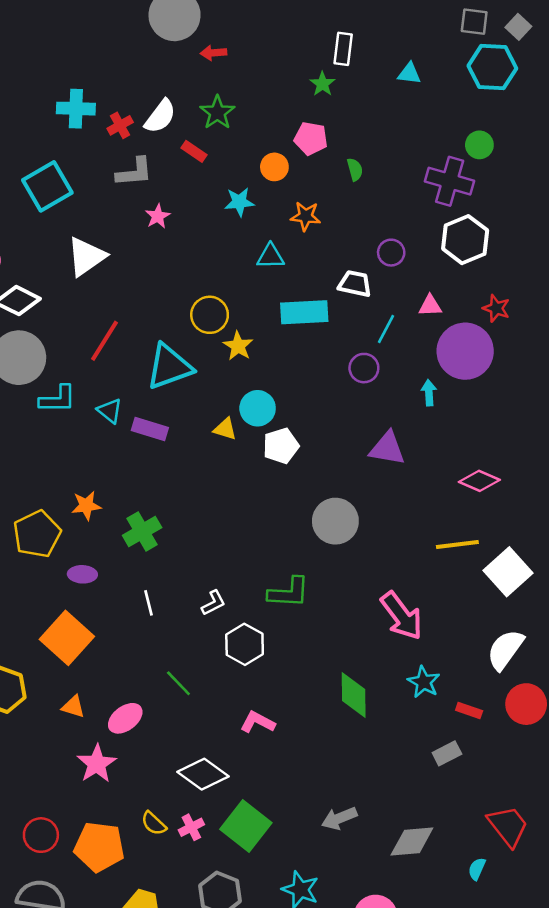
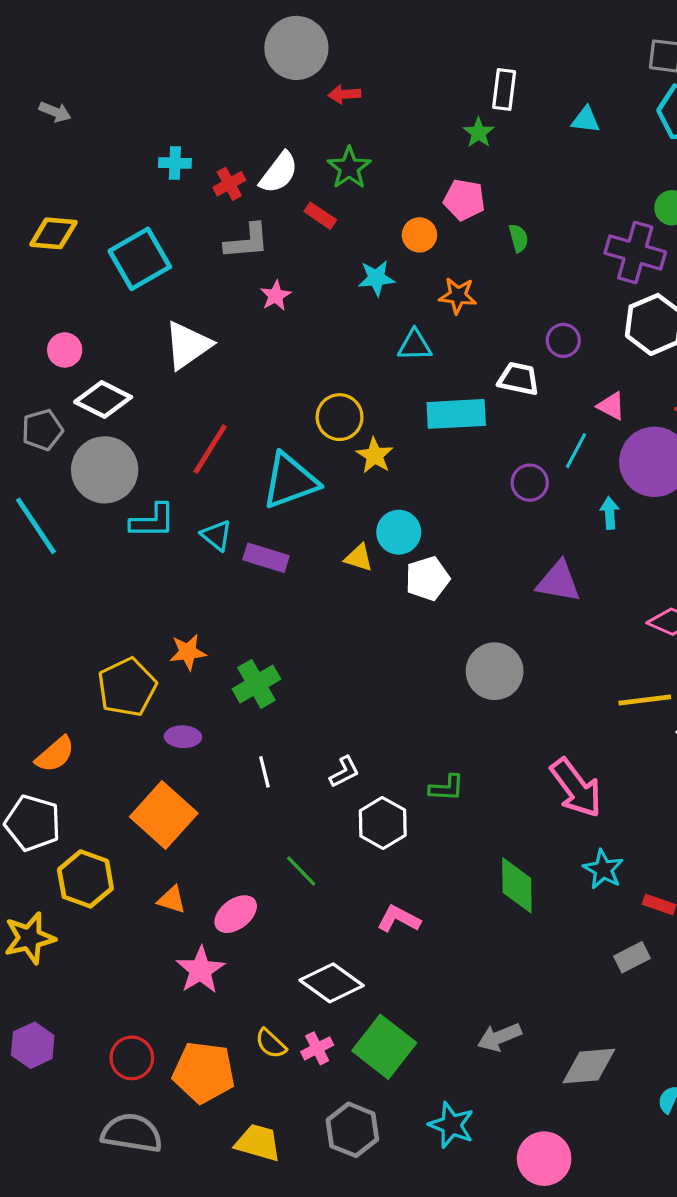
cyan cross: (76, 109) -> (175, 163), size x0.7
pink triangle: (430, 306) -> (611, 406), turned 30
cyan line: (386, 329) -> (576, 451), moved
green L-shape: (289, 592) -> (447, 788), moved, size x0.7

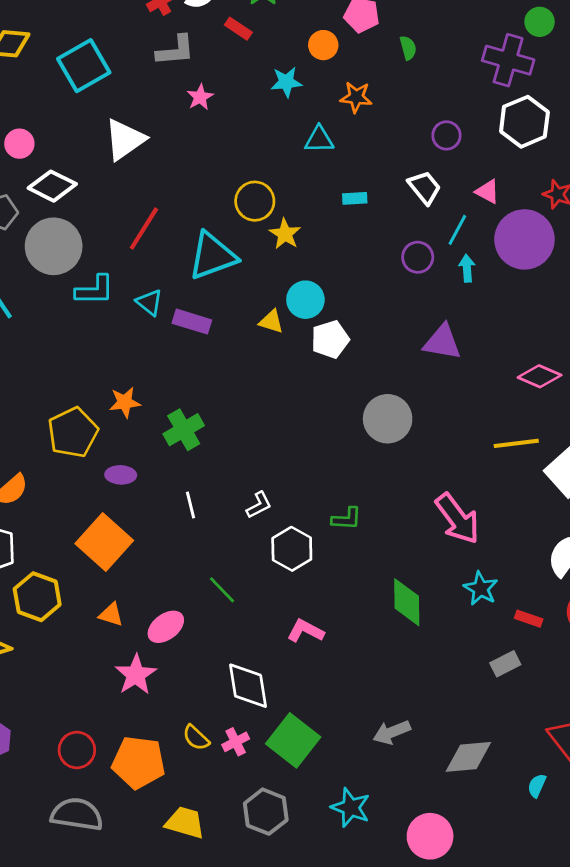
white trapezoid: (519, 379) -> (425, 187), moved, turned 39
cyan rectangle: (456, 414) -> (355, 198), size x0.5
cyan arrow: (610, 513) -> (467, 268), moved
white diamond: (332, 983) -> (248, 686), turned 45

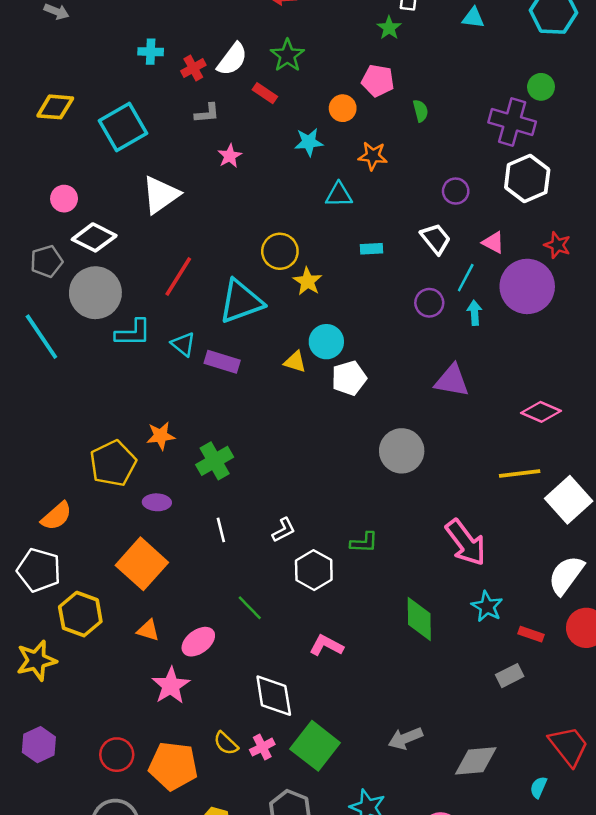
gray L-shape: (175, 51) -> (207, 113), size x0.7

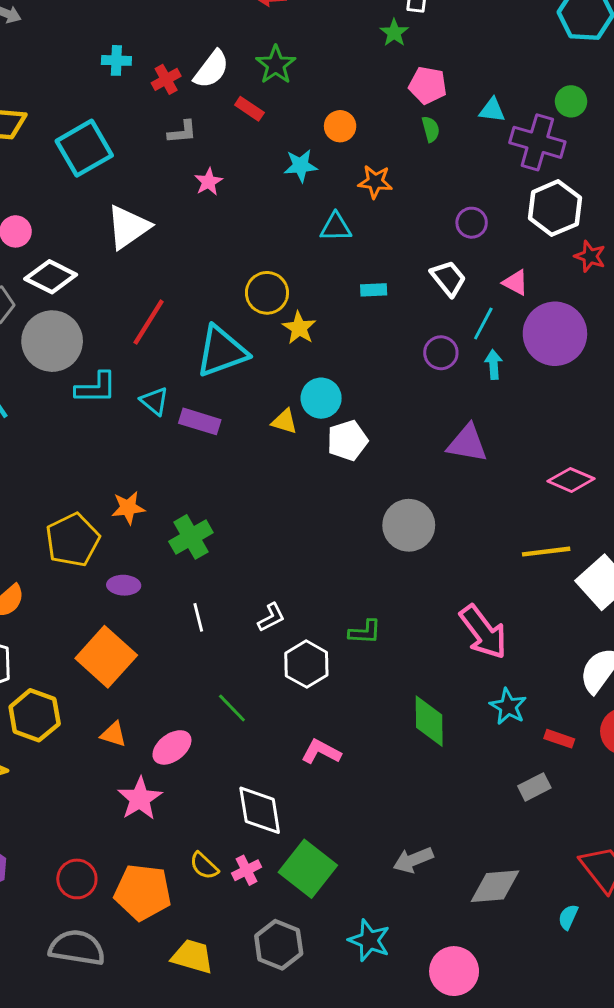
cyan triangle: (473, 18) -> (492, 110), moved
pink pentagon: (378, 81) -> (428, 85), moved
red star: (557, 245) -> (590, 256), moved

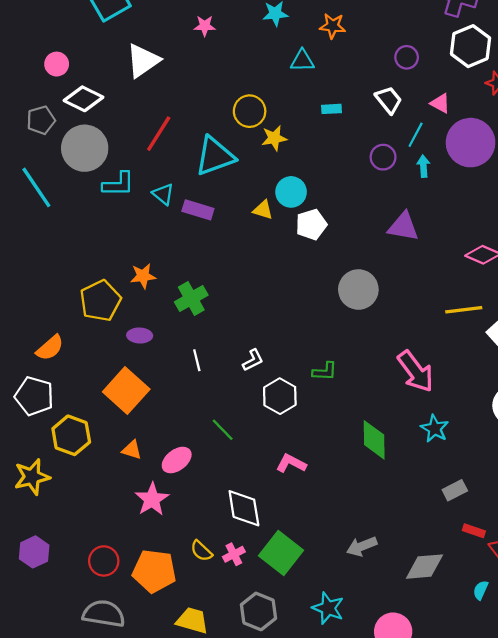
pink star: (208, 182) -> (205, 26), turned 30
yellow star: (299, 328) -> (274, 138), turned 30
red rectangle: (559, 739) -> (474, 531), moved

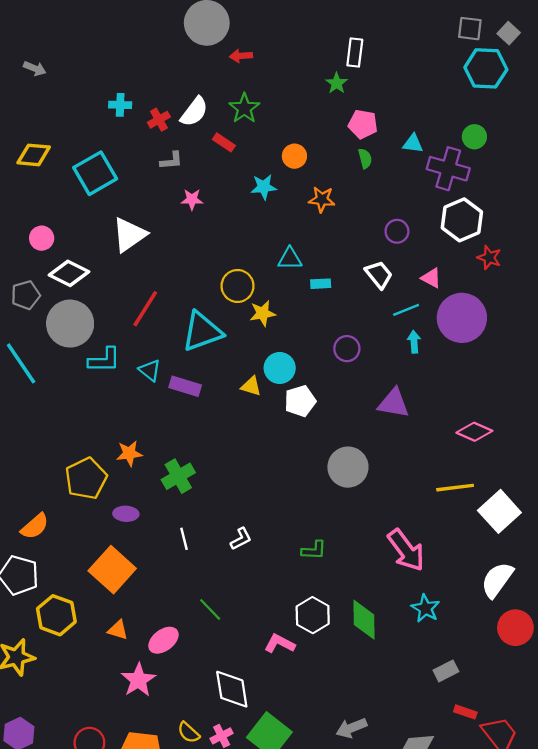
cyan triangle: (302, 61) -> (290, 259), moved
cyan line: (416, 135) -> (406, 310), turned 40
purple circle: (383, 157) -> (347, 349), moved
white hexagon: (280, 396) -> (313, 615), moved

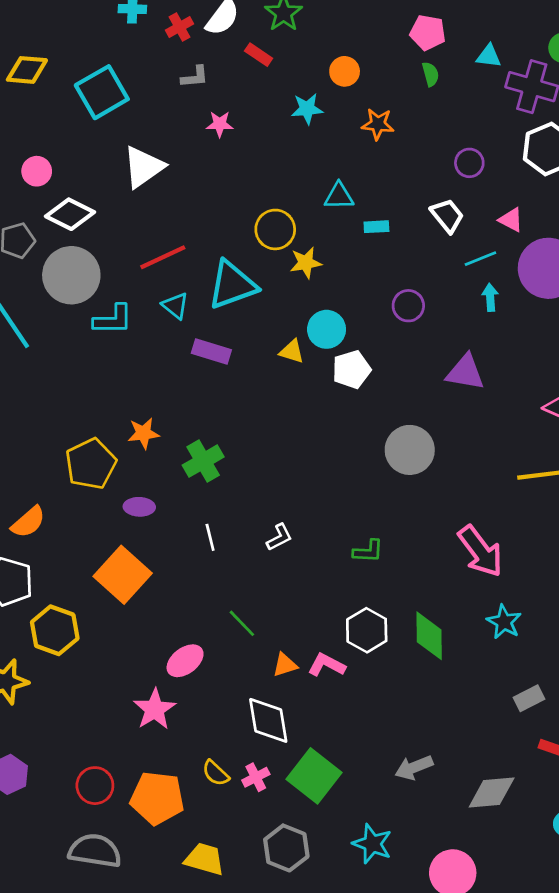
red line: (145, 309) -> (163, 257), turned 33
cyan triangle: (150, 370) -> (175, 306), moved
orange triangle: (118, 630) -> (285, 665), moved, turned -35

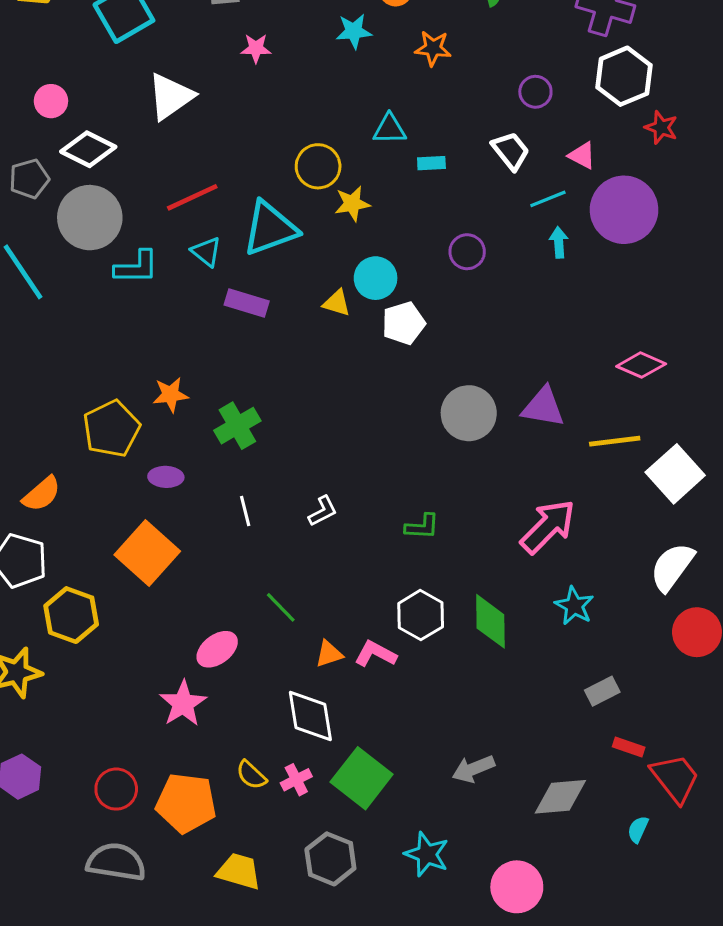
purple triangle: (465, 372) -> (543, 407), moved
pink arrow: (480, 551) -> (548, 527), turned -98

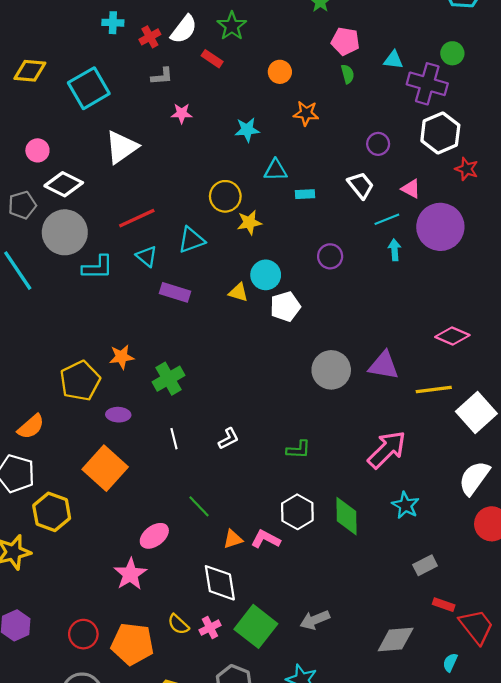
cyan star: (354, 31) -> (247, 130), moved
cyan triangle: (270, 228) -> (191, 240), size x0.7
gray arrow: (473, 769) -> (315, 620), moved

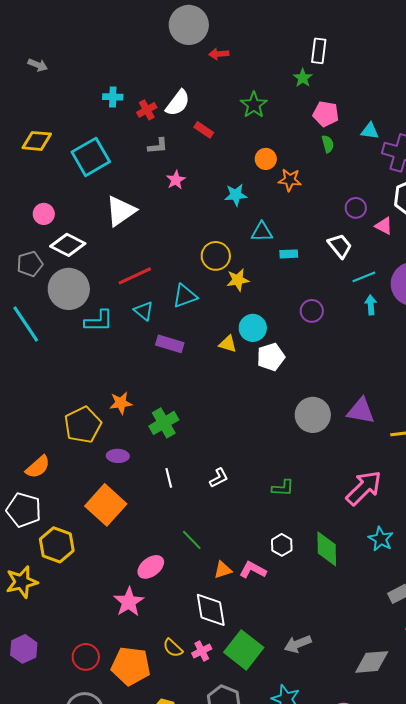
green star: (232, 26) -> (254, 105), moved
orange circle: (280, 72) -> (266, 159), moved
pink star: (182, 113) -> (176, 180), turned -30
pink triangle: (411, 189) -> (384, 226), moved
white hexagon: (297, 512) -> (282, 545), size x0.7

